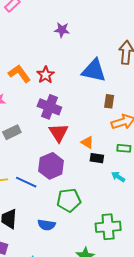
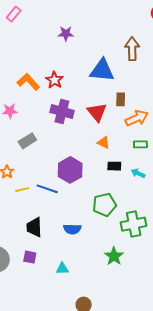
red triangle: (58, 133) -> (97, 112), moved
black rectangle: (97, 158) -> (114, 166), moved
green pentagon: (69, 200) -> (104, 205), moved

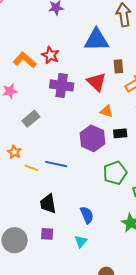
purple hexagon: (70, 170) -> (92, 138), moved
yellow line: (22, 190) -> (31, 168), turned 40
blue semicircle: (72, 229) -> (87, 215), moved, turned -108
cyan triangle: (62, 269) -> (81, 241), turned -40

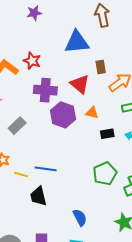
purple hexagon: (92, 138) -> (63, 115), moved
black trapezoid: (48, 204) -> (38, 196), moved

